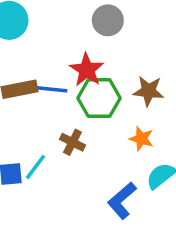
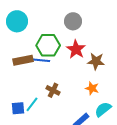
red star: (87, 70) -> (76, 49), moved
green hexagon: (99, 98) -> (48, 45), moved

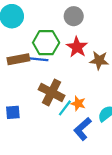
orange star: (92, 88) -> (78, 103), moved
brown cross: (53, 90) -> (52, 92), size x1.6
cyan line: (32, 104) -> (65, 108), moved

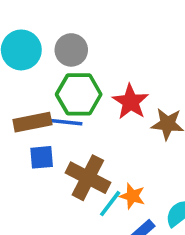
gray circle: (74, 16) -> (71, 50), moved
blue square: (13, 112) -> (42, 157), moved

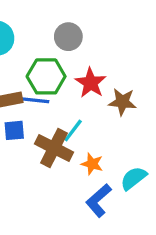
gray circle: (71, 50) -> (68, 37), moved
cyan line: (110, 204) -> (73, 130), moved

